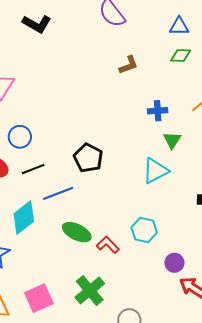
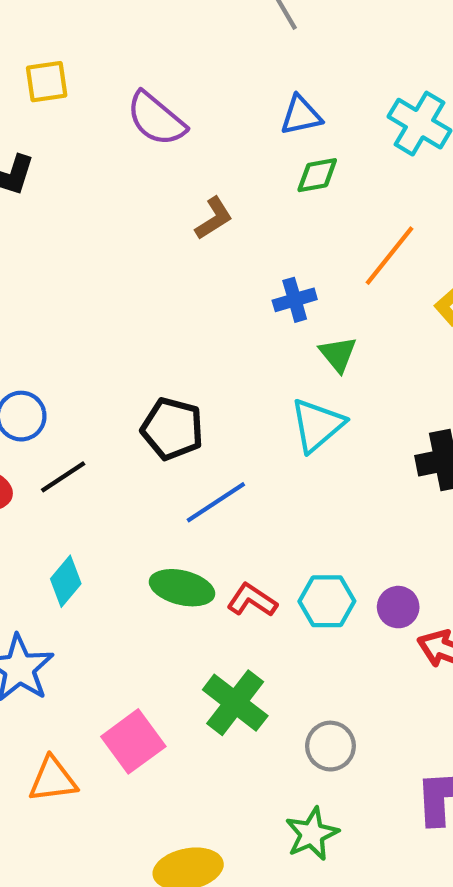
blue line: (58, 193) -> (216, 502), moved
cyan diamond: (24, 217) -> (66, 581), size x0.7
cyan hexagon: (144, 230) -> (327, 601), moved

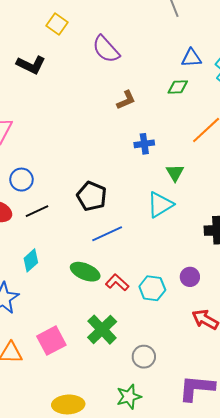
yellow square: (47, 82) -> (57, 24), turned 35
blue triangle: (301, 115) -> (191, 58), moved
blue cross: (295, 300) -> (144, 144), moved
purple circle: (398, 607) -> (190, 277), moved

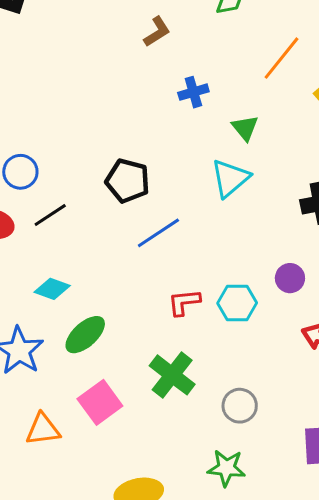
cyan diamond: (31, 260) -> (52, 289), turned 70
green ellipse: (85, 272) -> (85, 335), moved, turned -56
red L-shape: (117, 282) -> (184, 302), turned -40
green star: (129, 397) -> (226, 468), turned 30

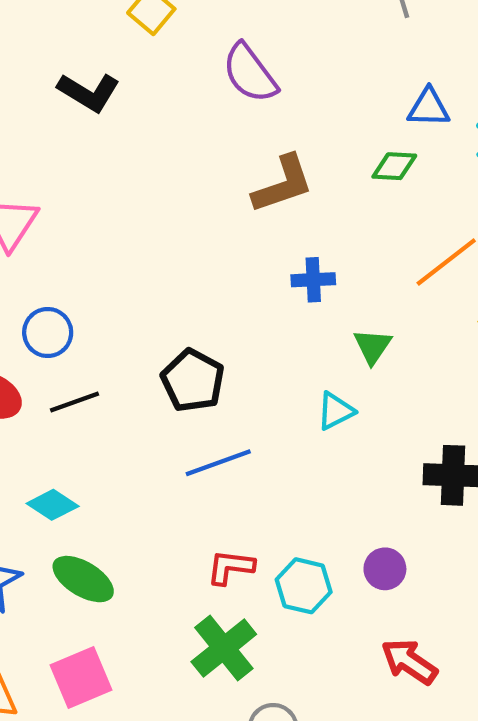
brown L-shape: (157, 32) -> (283, 184), size x1.5
cyan triangle: (230, 178) -> (335, 411), size x0.7
green ellipse: (85, 335) -> (83, 579), turned 60
green cross: (172, 375) -> (224, 648), moved

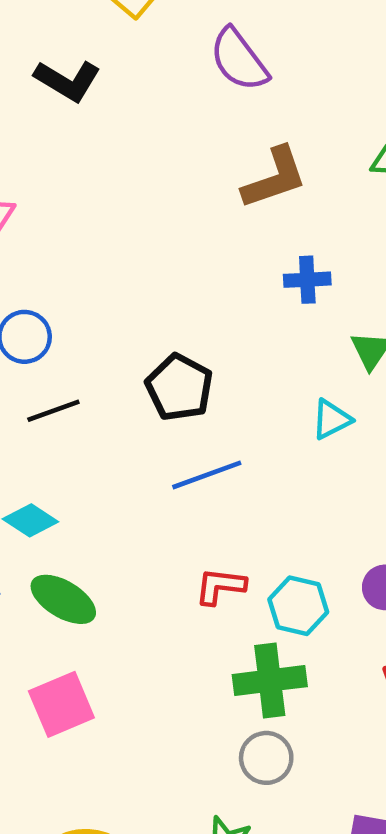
green cross: (224, 648) -> (270, 681), moved, turned 32

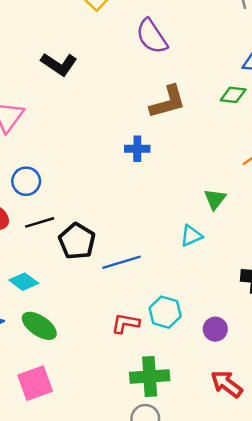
black L-shape: (67, 81) -> (59, 64), moved
blue cross: (307, 280) -> (137, 149), moved
black pentagon: (179, 387) -> (77, 241), moved
cyan hexagon: (298, 606) -> (165, 312), moved

